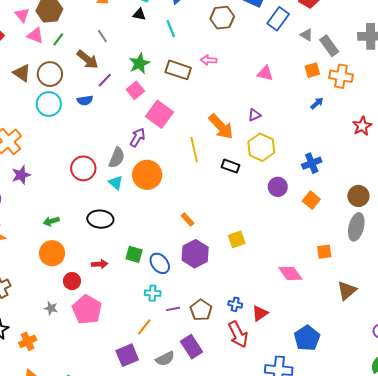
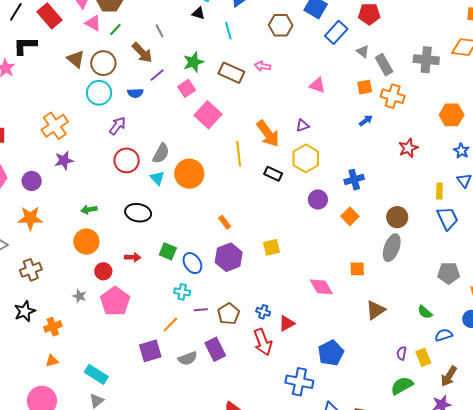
purple arrow: (138, 137) -> (117, 126), moved

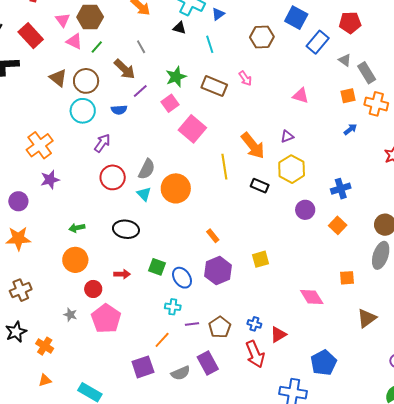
pink arrow: (263, 66) -> (245, 78), turned -133
orange cross: (53, 327) -> (45, 346), turned -36

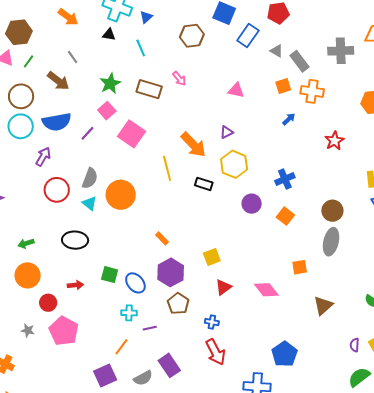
purple line: (140, 91) -> (88, 133), moved
blue semicircle: (119, 110) -> (57, 122), size x1.8
brown pentagon: (220, 327) -> (178, 304), moved
red triangle: (278, 335) -> (223, 287), moved

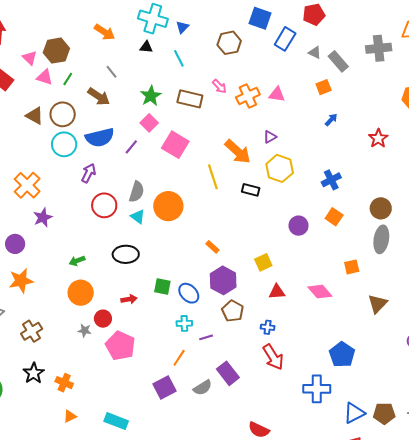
orange cross: (312, 91) -> (248, 96), moved, turned -30
purple circle: (252, 204) -> (299, 226), moved
red triangle: (223, 287) -> (277, 292), turned 36
gray star: (28, 330) -> (85, 331), moved

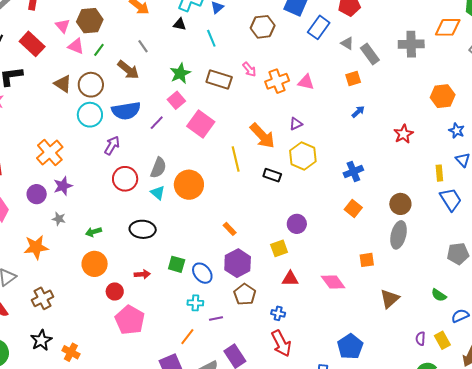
purple circle: (299, 226) -> (297, 224), moved
purple circle: (15, 244) -> (37, 194), moved
gray star: (85, 331) -> (59, 219), moved

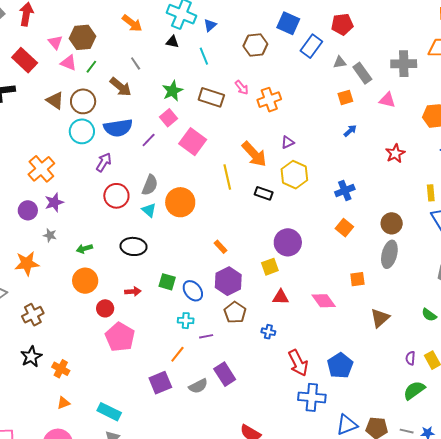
gray triangle: (347, 43) -> (340, 62), turned -40
pink triangle: (306, 82) -> (387, 100), moved
purple circle: (297, 224) -> (288, 242), size x1.4
red arrow: (281, 343) -> (298, 363), moved

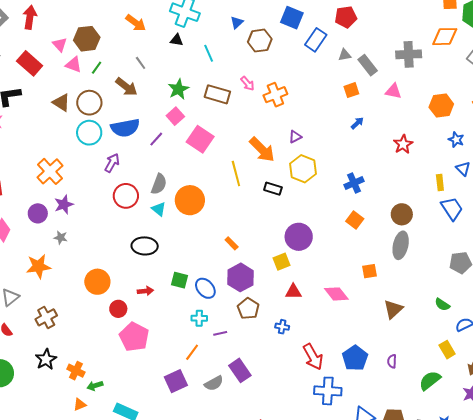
blue triangle: (210, 25) -> (237, 22), moved
green arrow: (84, 249) -> (95, 386), moved
purple semicircle: (410, 358) -> (392, 361), moved

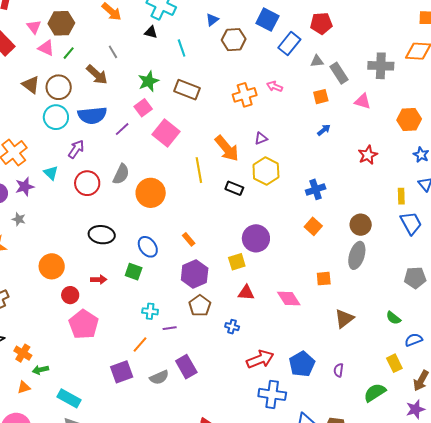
pink arrow: (247, 83) -> (275, 86), moved, turned 147
cyan triangle: (159, 209) -> (51, 173), moved
blue ellipse: (205, 288) -> (148, 247), moved
red arrow: (313, 357) -> (260, 359), turned -88

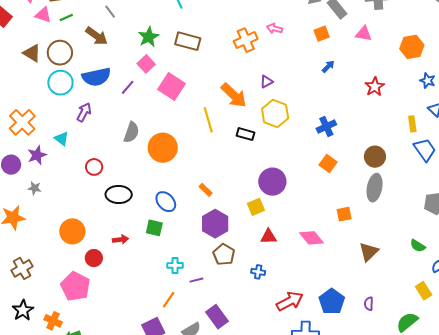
green line: (69, 53) -> (66, 17), turned 32
red circle: (87, 183) -> (94, 167), moved, size x0.7
pink pentagon: (84, 324) -> (75, 286), moved

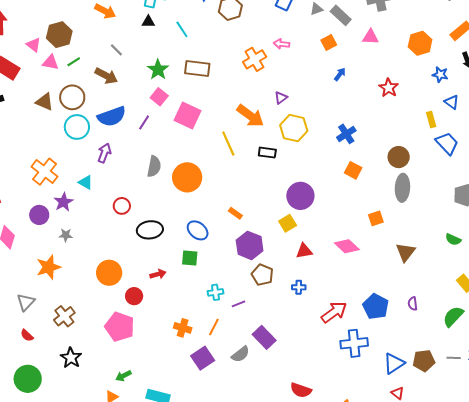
orange cross: (53, 321) -> (183, 328), moved

